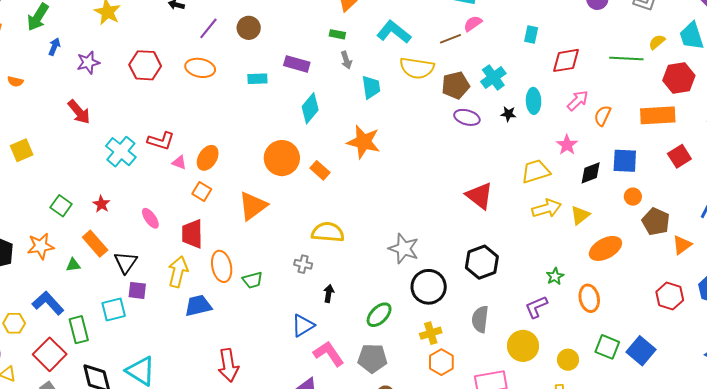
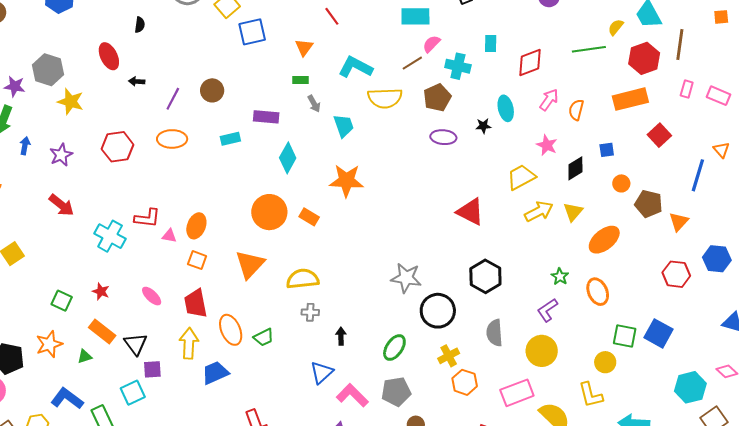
cyan cross: (493, 77) -> (458, 66), moved, turned -30
brown pentagon: (456, 85) -> (437, 98), moved
blue square: (625, 161) -> (607, 150), size x0.6
yellow semicircle: (328, 232) -> (303, 279), moved
yellow circle: (568, 360) -> (605, 362), moved

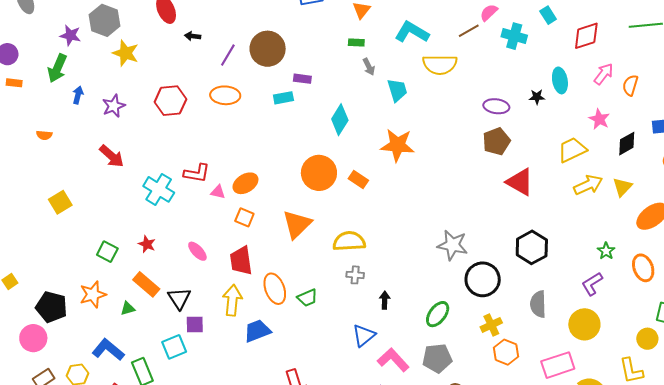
cyan rectangle: (491, 44) -> (548, 15), turned -36
brown circle: (212, 90) -> (268, 49), size x1.5
brown pentagon: (437, 98) -> (496, 141), moved
purple rectangle: (266, 117) -> (302, 79), moved, size x0.7
orange ellipse: (196, 226) -> (245, 183), turned 35

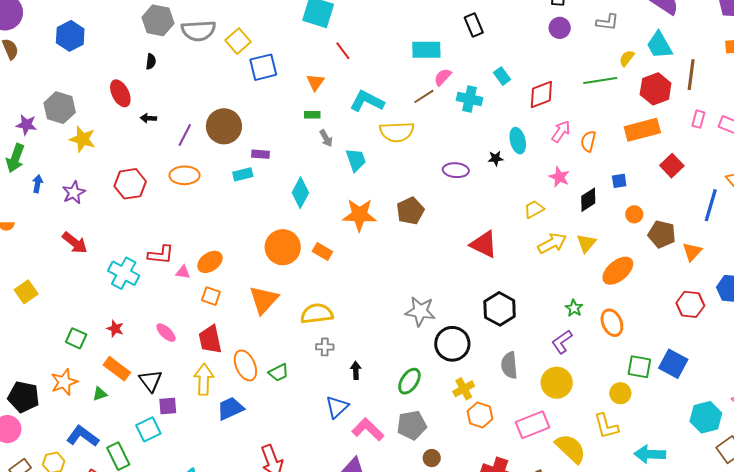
brown pentagon: (496, 141) -> (410, 211), moved
yellow trapezoid: (572, 150) -> (534, 209), size x0.7

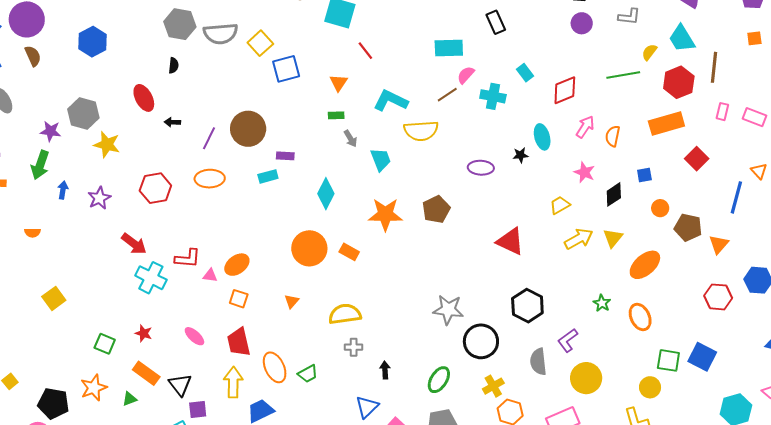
red arrow: (75, 243) -> (134, 244), moved
orange triangle: (264, 300) -> (292, 301), size x0.5
purple L-shape: (562, 342) -> (568, 340), moved

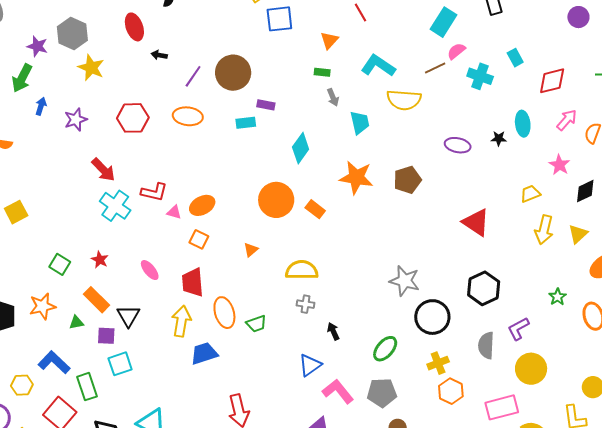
cyan rectangle: (449, 48) -> (443, 22), turned -64
yellow arrow: (579, 239) -> (544, 230), turned 124
black arrow: (385, 370) -> (333, 331), turned -30
purple square: (198, 409) -> (106, 336), moved

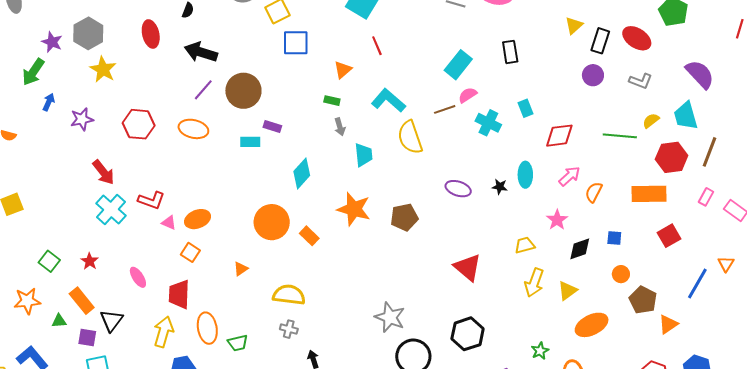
black arrow: (159, 55) -> (201, 52), moved, size x2.0
yellow semicircle: (404, 100) -> (410, 137), turned 60

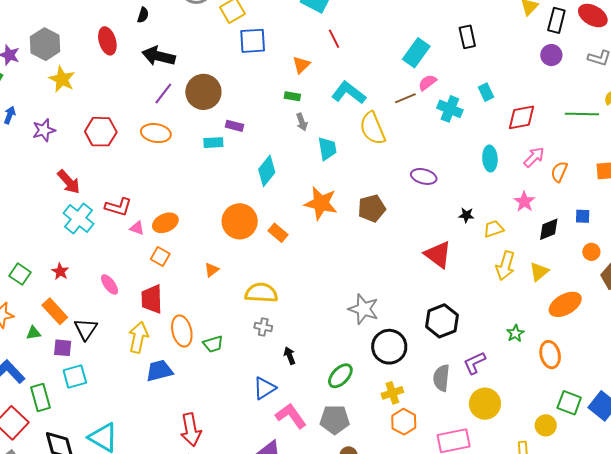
black star: (500, 187) -> (466, 215), moved

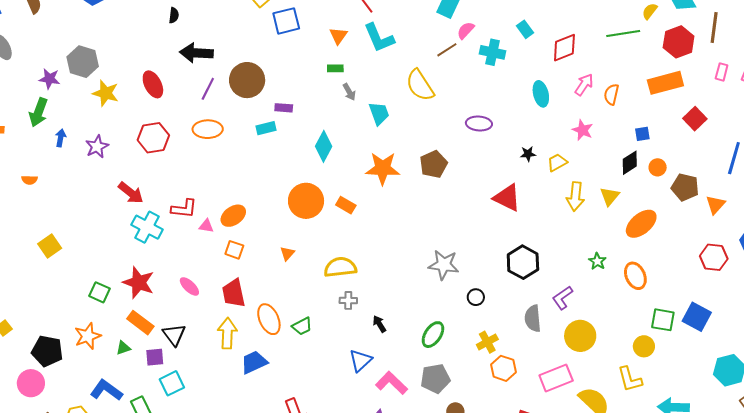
red ellipse: (107, 41) -> (153, 84), moved
cyan L-shape: (349, 93) -> (379, 38), moved, turned -140
black diamond: (549, 229) -> (630, 163), moved
red star: (60, 271) -> (139, 283), size x1.8
black circle: (389, 347) -> (476, 297), size x0.5

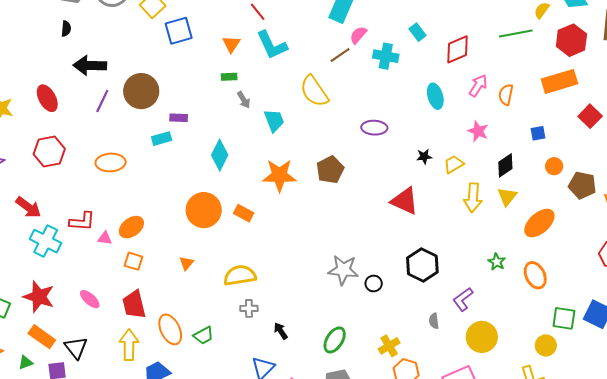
orange ellipse: (208, 129) -> (111, 162), moved
black diamond: (630, 163) -> (505, 165), moved
black circle: (476, 297) -> (374, 283), moved
gray semicircle: (533, 318) -> (434, 321), size x0.6

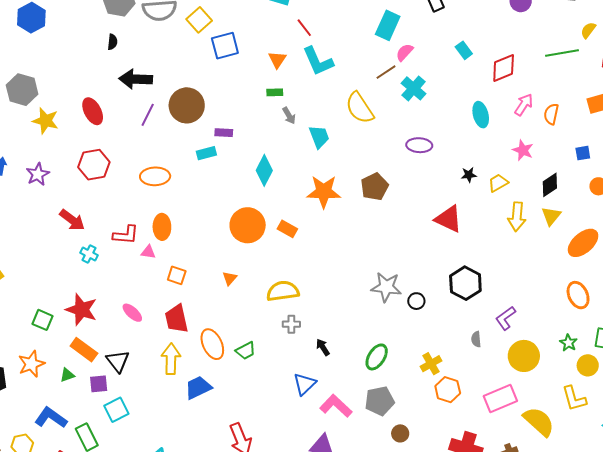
cyan cross: (386, 56) -> (414, 88), moved, turned 30
orange ellipse: (131, 227) -> (162, 227), moved, turned -55
cyan cross: (46, 241) -> (89, 254), size x0.6
green star: (497, 262) -> (568, 343), moved

